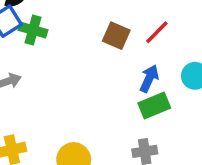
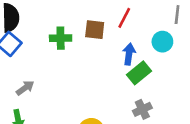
green cross: (33, 30) -> (61, 38), moved

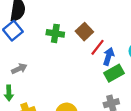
red line: (124, 18) -> (97, 47), moved
brown square: (95, 30) -> (84, 32), turned 30

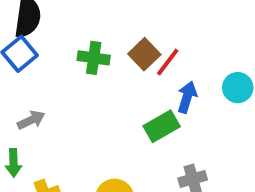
red line: (97, 47) -> (168, 62), moved
green rectangle: (114, 73) -> (162, 126), moved

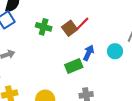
red line: (168, 62) -> (82, 24), moved

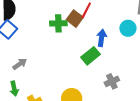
green cross: (44, 27) -> (58, 23), moved

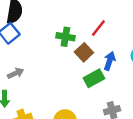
brown square: (75, 19) -> (84, 52), moved

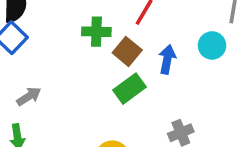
green rectangle: (94, 78) -> (130, 89), moved

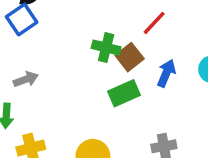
green cross: (96, 32) -> (106, 48), moved

